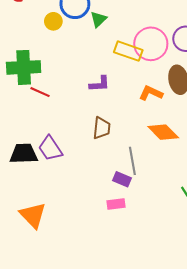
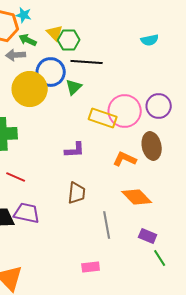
yellow circle: (53, 21) -> (30, 89), size x2.0
red line: (40, 92) -> (16, 177), moved
purple trapezoid: (50, 149) -> (27, 213), turned 136
purple rectangle: (122, 179) -> (148, 236), moved

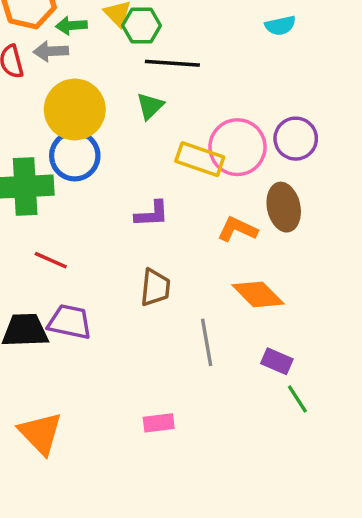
green arrow: (28, 40) -> (71, 26), turned -30
blue circle: (51, 72) -> (75, 156), moved
pink rectangle: (91, 267) -> (159, 423), moved

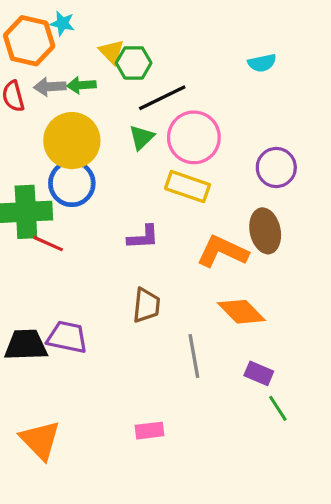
green arrow: (71, 26) -> (81, 85), moved
black line: (172, 63) -> (162, 98), turned -30
pink circle: (237, 147) -> (194, 137), moved
orange L-shape: (237, 229) -> (222, 251), size x1.4
red line: (51, 260) -> (48, 244), moved

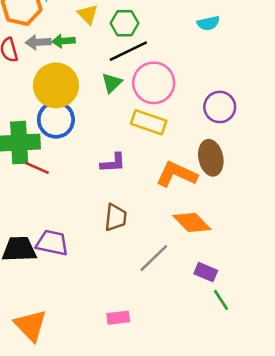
green hexagon: (134, 63) -> (124, 23), moved
gray line: (194, 356) -> (154, 258), turned 56

